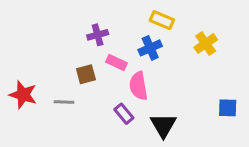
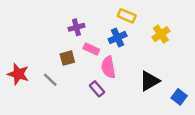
gray line: (64, 102) -> (50, 80), turned 42
blue square: (228, 108) -> (179, 97), moved, turned 35
black triangle: (163, 125) -> (149, 81), moved, turned 30

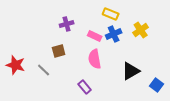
blue cross: (118, 38) -> (114, 34), moved
pink rectangle: (91, 49) -> (95, 36), moved
purple rectangle: (97, 89) -> (85, 87), moved

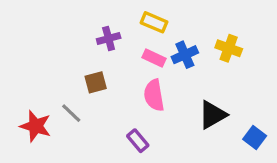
yellow rectangle: (111, 14) -> (154, 22), moved
yellow cross: (141, 30) -> (229, 48), turned -35
red star: (16, 65) -> (36, 126), moved

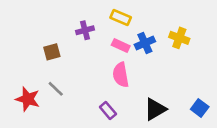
brown square: (96, 82) -> (52, 52), moved
black triangle: (212, 115) -> (155, 109), moved

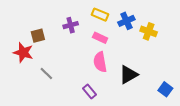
blue cross: (145, 43) -> (126, 21), moved
brown square: (52, 52) -> (38, 36), moved
red star: (28, 99) -> (23, 52), moved
black triangle: (155, 109) -> (129, 75), moved

